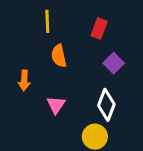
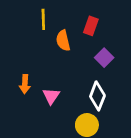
orange semicircle: (59, 56) -> (63, 40), moved
orange arrow: (24, 80) -> (25, 84), moved

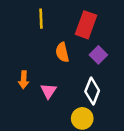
red rectangle: (91, 26) -> (86, 25), size x1.5
orange semicircle: (63, 40) -> (62, 52), moved

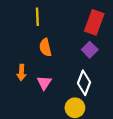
red rectangle: (86, 25) -> (94, 22), moved
orange semicircle: (62, 52) -> (45, 47), moved

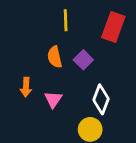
yellow line: (37, 17) -> (66, 20), moved
purple square: (90, 50) -> (83, 60), moved

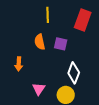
purple square: (83, 60) -> (61, 44), turned -32
pink triangle: (53, 99) -> (39, 89), moved

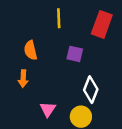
orange semicircle: (40, 42) -> (31, 50), moved

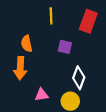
orange arrow: (23, 79) -> (20, 68), size x1.5
pink triangle: (48, 109) -> (42, 95), turned 48

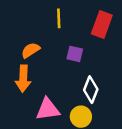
orange semicircle: (27, 44) -> (31, 50), turned 70
pink triangle: (42, 95) -> (48, 109), size x1.5

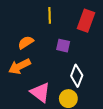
orange arrow: (23, 79) -> (19, 66), turned 60
pink triangle: (48, 109) -> (40, 92), turned 45

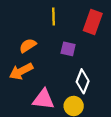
pink triangle: (40, 92) -> (43, 99), turned -30

